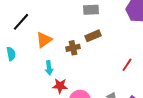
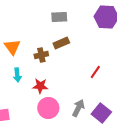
orange triangle: (44, 40) -> (12, 47), turned -30
red star: (60, 86) -> (40, 86), moved

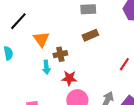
brown cross: (41, 55) -> (60, 54), moved

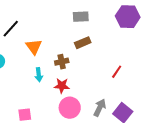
brown cross: (60, 54) -> (62, 62), moved

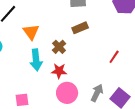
brown cross: (62, 62) -> (59, 47), turned -32
cyan arrow: (39, 75) -> (36, 60), size x1.5

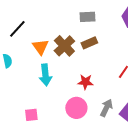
brown cross: (59, 47) -> (64, 46), moved, size x1.5
red star: (59, 71) -> (85, 82), moved

